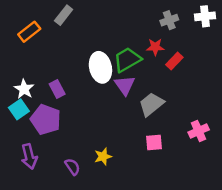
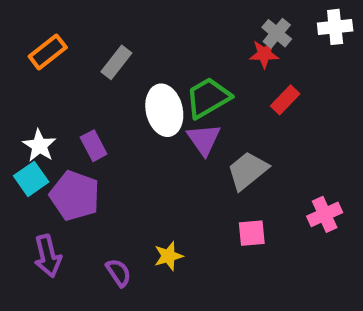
gray rectangle: (64, 15) -> (116, 62), moved
gray cross: (169, 20) -> (277, 33), turned -30
red star: (155, 47) -> (264, 54), moved

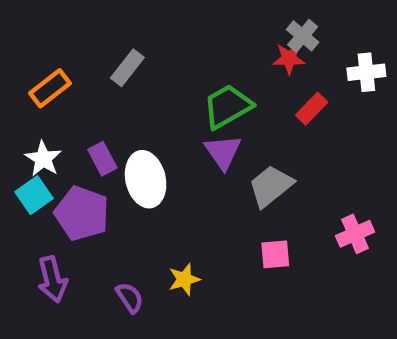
white cross: (335, 27) -> (366, 72), moved
orange rectangle: (48, 52) -> (50, 88), moved
white ellipse: (164, 110) -> (146, 179), moved

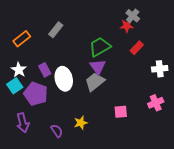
white cross: (366, 72) -> (160, 69), moved
gray trapezoid: (271, 186) -> (95, 82), moved

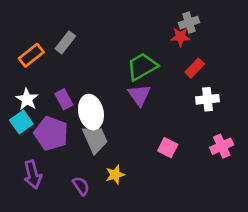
gray cross: (133, 16) -> (189, 23), turned 32
gray rectangle: (56, 30) -> (65, 42), moved
white cross: (160, 69) -> (207, 99), moved
gray trapezoid: (95, 82) -> (95, 139), moved, turned 105
pink square: (121, 112) -> (168, 148), moved, turned 32

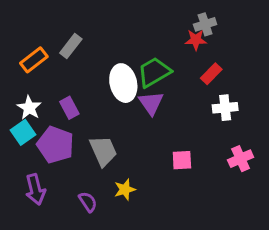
white ellipse: (91, 112) -> (123, 83), moved
pink square: (168, 148) -> (182, 160), turned -30

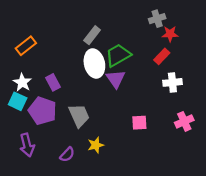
red star: (196, 40) -> (170, 34), moved
gray rectangle: (71, 46) -> (92, 35), moved
cyan square: (23, 132) -> (18, 101), turned -30
purple semicircle: (88, 202) -> (67, 155), turned 77

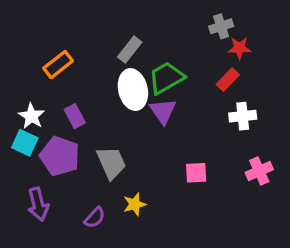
orange rectangle: (26, 46) -> (58, 65), moved

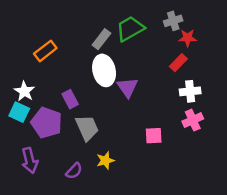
green trapezoid: (166, 78) -> (130, 29), moved
purple rectangle: (75, 116) -> (70, 99), moved
pink cross: (259, 171) -> (193, 120), moved

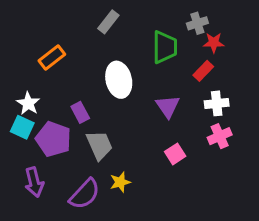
green trapezoid: (130, 29) -> (165, 47), moved, turned 120
gray rectangle: (101, 39) -> (108, 22), moved
purple triangle: (128, 87) -> (168, 106), moved
pink square: (154, 136) -> (175, 154), turned -30
purple semicircle: (74, 171) -> (85, 194), size x1.6

